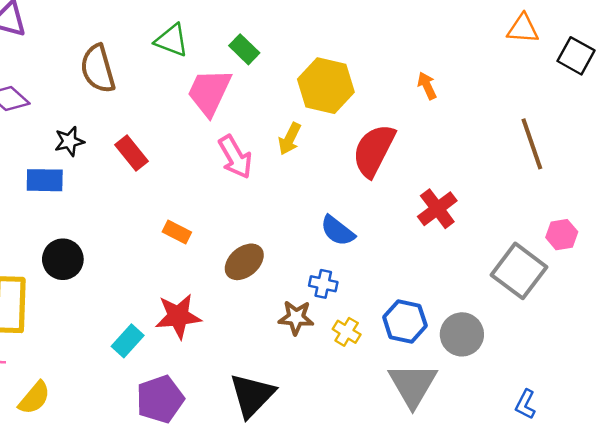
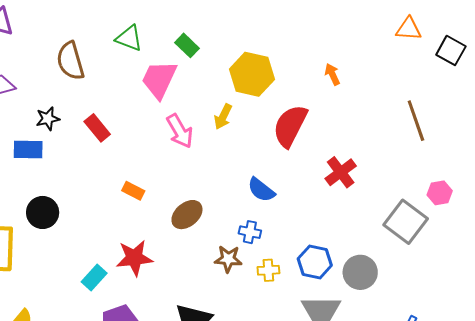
yellow cross: (347, 332) -> (268, 270), turned -35

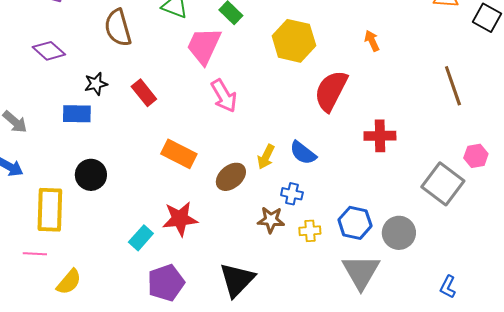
yellow arrow: (223, 117) -> (266, 157), moved
red cross: (341, 172) -> (380, 136), turned 36
orange rectangle: (133, 191) -> (179, 154), size x1.6

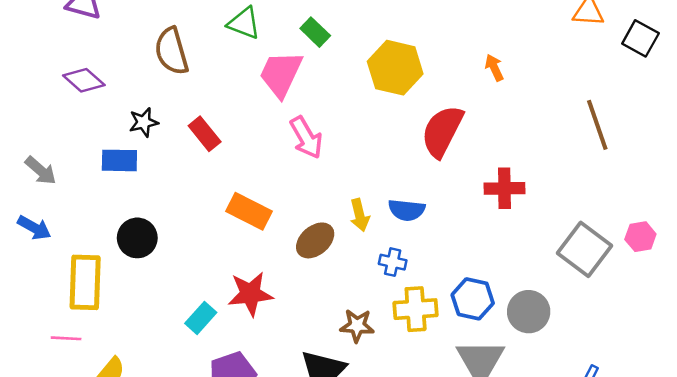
blue semicircle: (303, 153) -> (407, 210), turned -32
pink hexagon: (476, 156) -> (640, 237), moved
yellow arrow: (266, 157) -> (360, 215), turned -40
brown star: (271, 220) -> (357, 326), moved
yellow cross: (310, 231) -> (416, 309), size x1.6

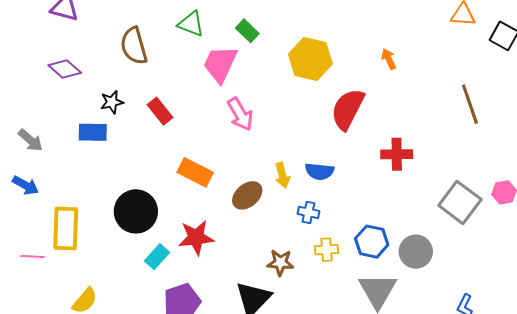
black circle: (137, 238) -> (136, 211), moved, size x1.4
yellow cross: (416, 309) -> (326, 250), size x0.7
pink line: (66, 338) -> (33, 257), moved

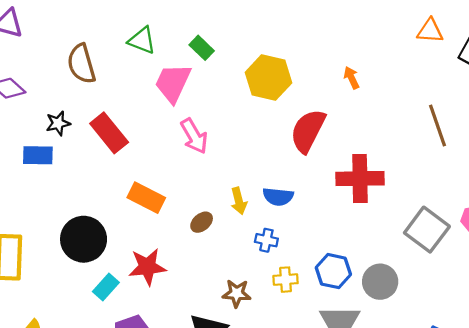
red rectangle: (160, 111) -> (109, 133), size x1.4
red cross: (397, 154) -> (360, 179), size x1.4
brown ellipse: (247, 195) -> (202, 222), size x0.7

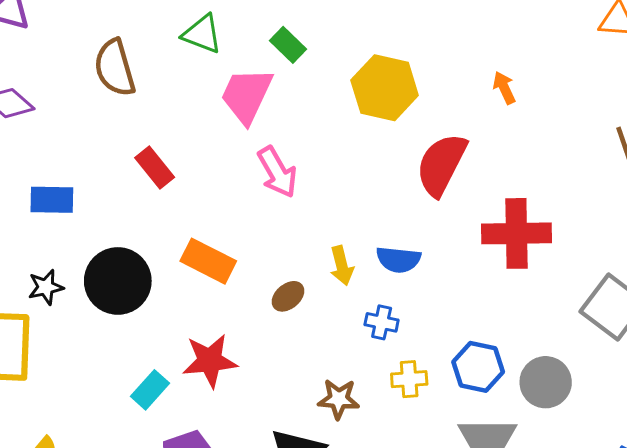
black star: (58, 123) -> (46, 287), moved
red rectangle: (109, 133) -> (155, 168), size x0.7
black circle: (84, 239) -> (118, 281), moved

